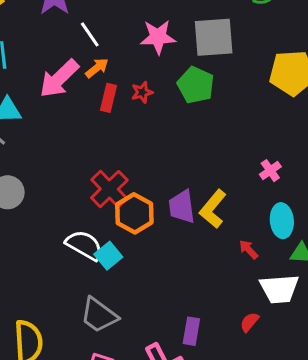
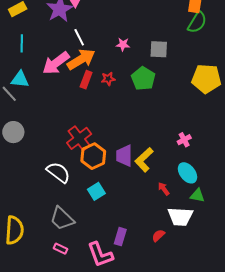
pink star: (158, 37) -> (123, 44), size x0.6
gray square: (214, 37) -> (159, 49), size x0.7
orange arrow: (97, 68) -> (81, 59), size x1.8
cyan ellipse: (282, 221) -> (187, 173), turned -40
cyan square: (108, 256) -> (96, 191), moved

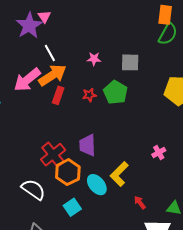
red star: (108, 79) -> (89, 95), moved
purple trapezoid: (124, 156) -> (87, 145), moved
cyan ellipse: (187, 173) -> (97, 185), moved

